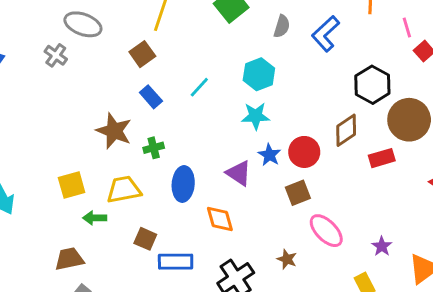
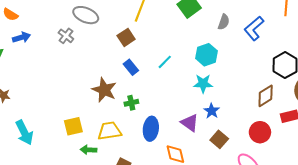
red circle: (304, 152) -> (260, 132), moved
brown square: (298, 193) -> (219, 139), moved, turned -30

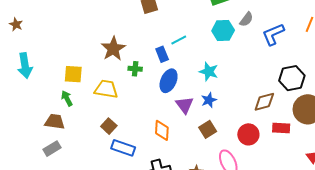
cyan hexagon: (206, 55) -> (223, 30), moved
blue rectangle: (131, 67) -> (162, 54), moved
blue ellipse: (151, 129) -> (169, 81), moved
green arrow: (89, 150) -> (67, 98), moved, turned 42

